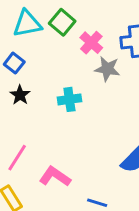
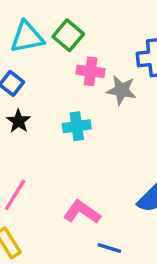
pink cross: (91, 43) -> (91, 71), moved, turned -35
pink L-shape: (55, 177) -> (82, 212), moved

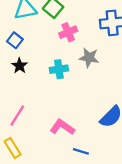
pink cross: (91, 71) -> (68, 32), turned -30
gray star: (121, 90) -> (89, 58), moved

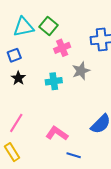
blue square: (15, 40) -> (14, 55), turned 32
gray star: (89, 58) -> (81, 71), turned -30

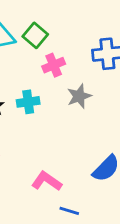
cyan cross: (54, 81) -> (28, 102), moved

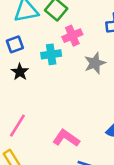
cyan cross: (28, 102) -> (51, 54), moved

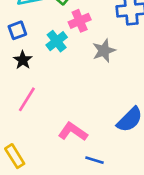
cyan cross: (51, 54) -> (57, 41), turned -30
pink line: (17, 126) -> (27, 99), moved

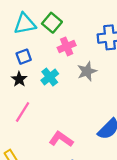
blue square: (17, 30) -> (24, 57), moved
cyan cross: (57, 41) -> (50, 77), moved

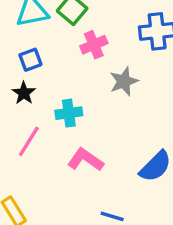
cyan cross: (50, 77) -> (69, 113), moved, turned 30
pink L-shape: (61, 139) -> (85, 160), moved

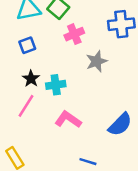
black star: (24, 93) -> (31, 79), moved

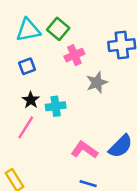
pink L-shape: (68, 119) -> (84, 150), moved

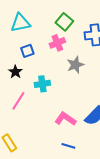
green square: (58, 29) -> (64, 22), moved
blue square: (27, 66) -> (27, 51), moved
black star: (31, 100) -> (15, 72), moved

